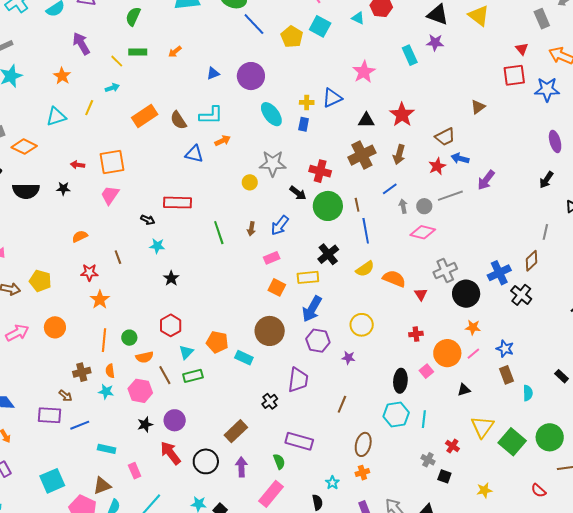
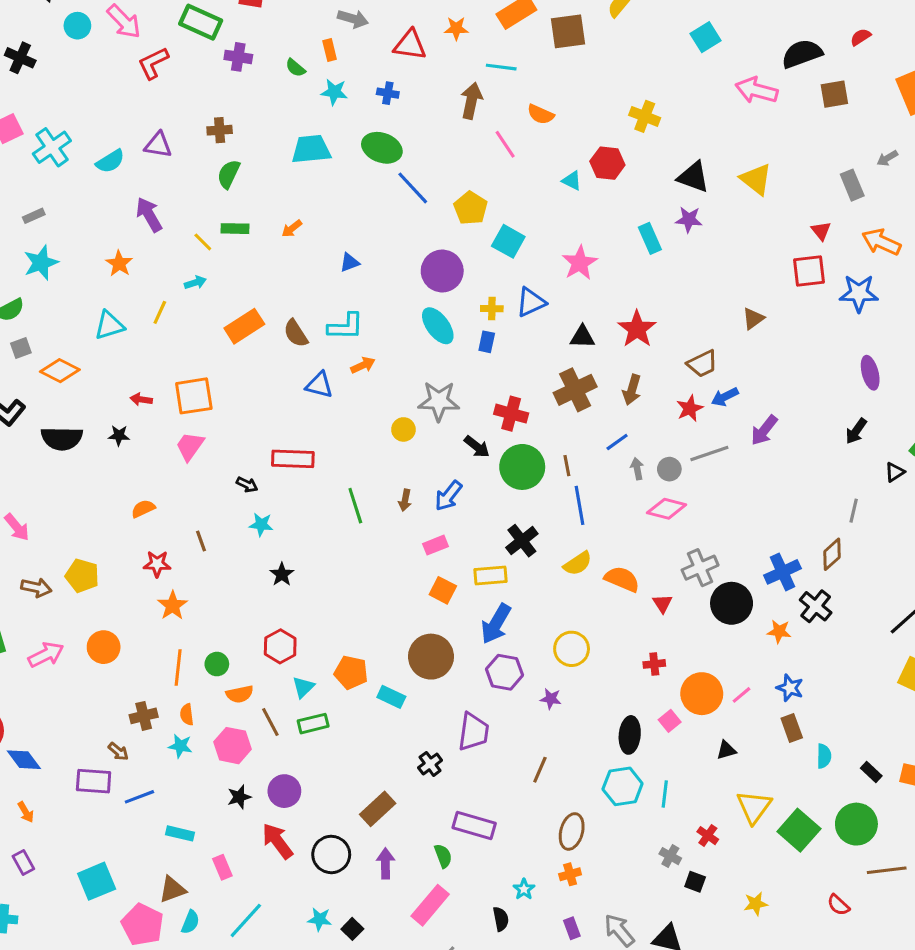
cyan square: (320, 26) -> (508, 241), moved
purple circle: (251, 76) -> (442, 271), moved
blue arrow: (460, 158) -> (725, 397), turned -42
orange star: (473, 327) -> (779, 631), moved
black rectangle: (562, 376) -> (871, 772), moved

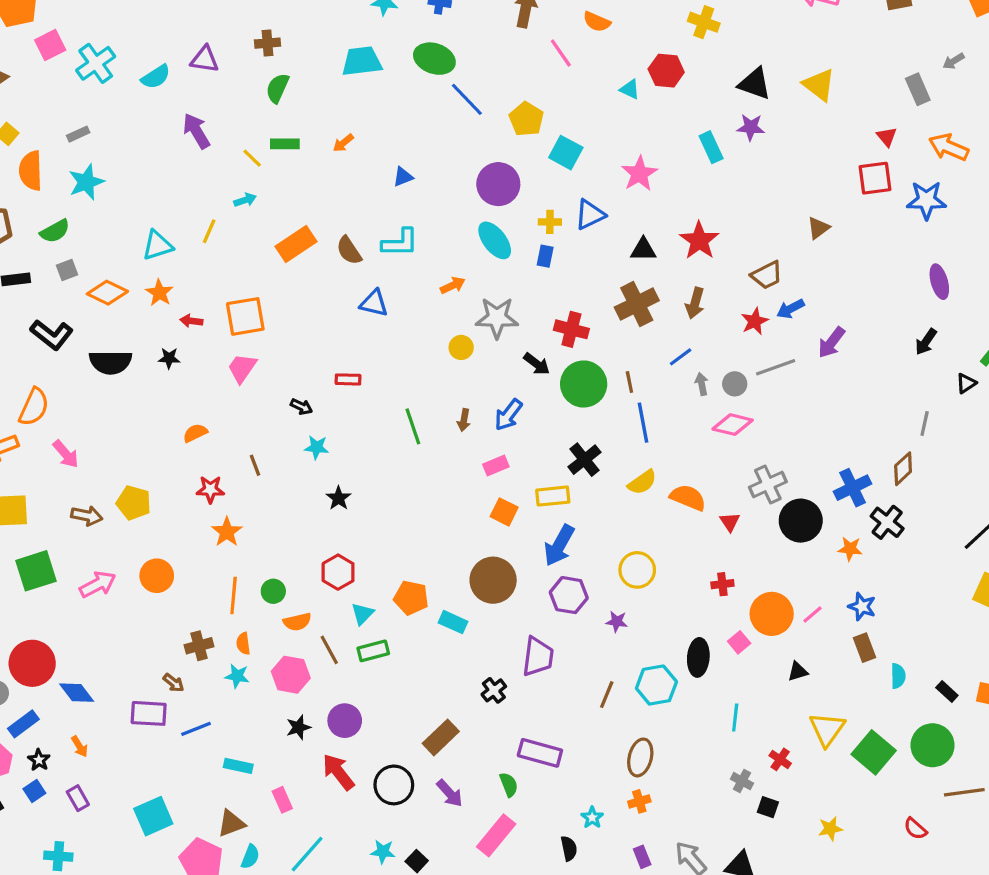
orange star: (119, 264) -> (159, 293), moved
orange arrow: (363, 365) -> (453, 285), moved
red rectangle: (293, 459) -> (348, 379), size x0.6
cyan hexagon: (623, 786) -> (656, 685), moved
purple arrow: (386, 863) -> (450, 793), turned 140

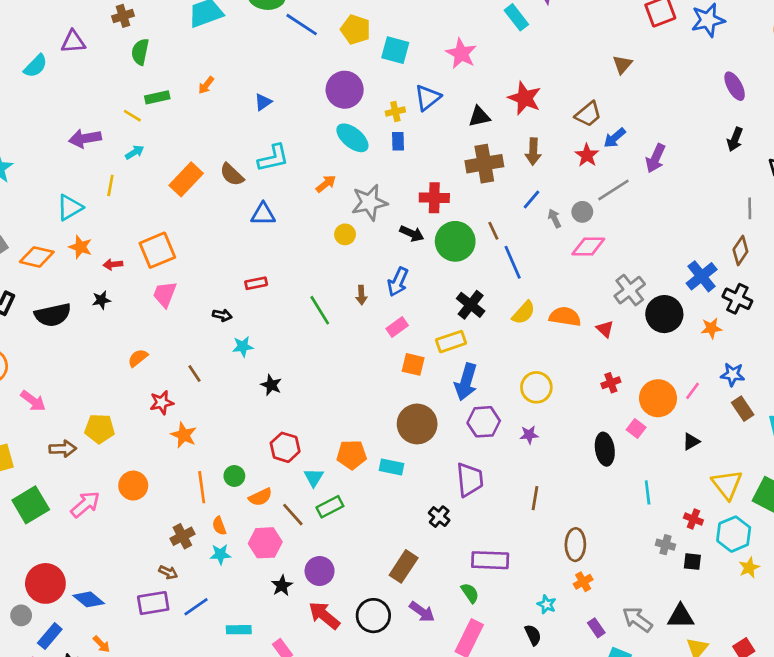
purple arrow: (196, 131) -> (85, 138), moved, turned -56
brown cross: (637, 304) -> (484, 164), turned 30
cyan hexagon: (656, 685) -> (734, 534), moved

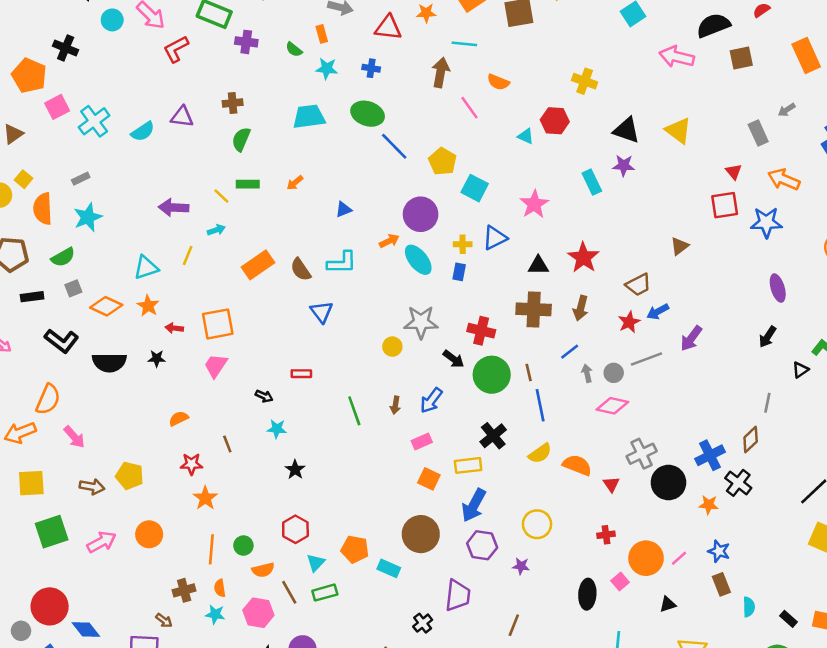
orange arrow: (326, 184) -> (389, 241), moved
blue triangle: (263, 214) -> (321, 312), turned 40

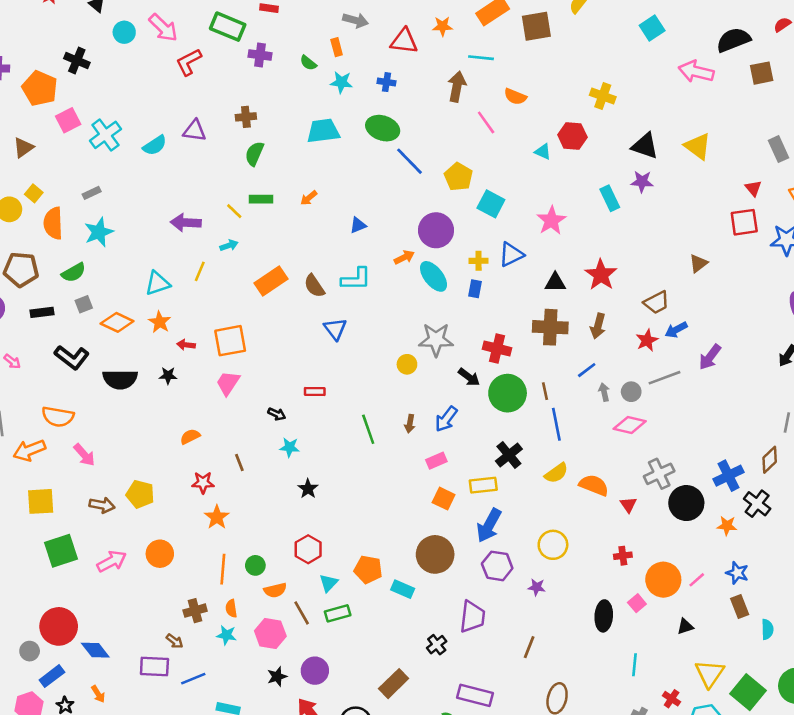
orange semicircle: (48, 399) -> (58, 417), turned 76

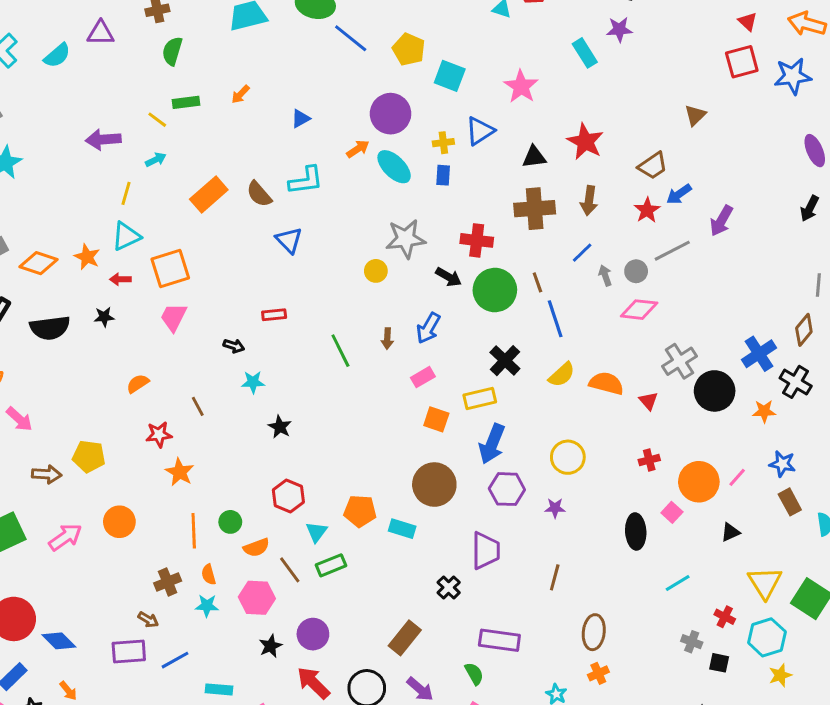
cyan triangle: (158, 283) -> (126, 236), moved
cyan line: (634, 665) -> (678, 583), turned 60

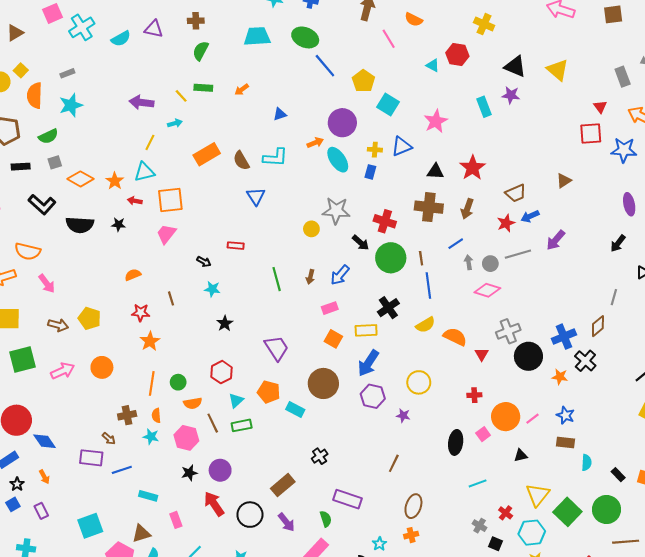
brown triangle: (695, 115) -> (564, 181), moved
brown rectangle: (790, 502) -> (565, 443), turned -66
purple trapezoid: (486, 551) -> (276, 348), moved, turned -44

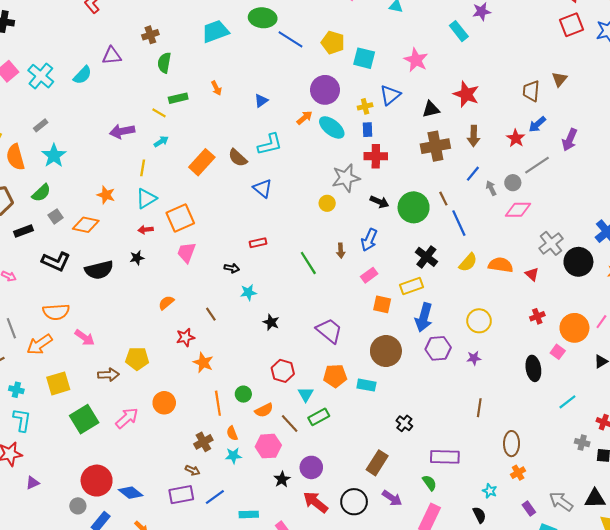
orange arrow: (242, 90) -> (216, 88), turned -64
orange star: (115, 181) -> (106, 195), moved
brown trapezoid: (516, 193) -> (531, 91), moved, turned 135
red cross: (385, 221) -> (376, 156), moved

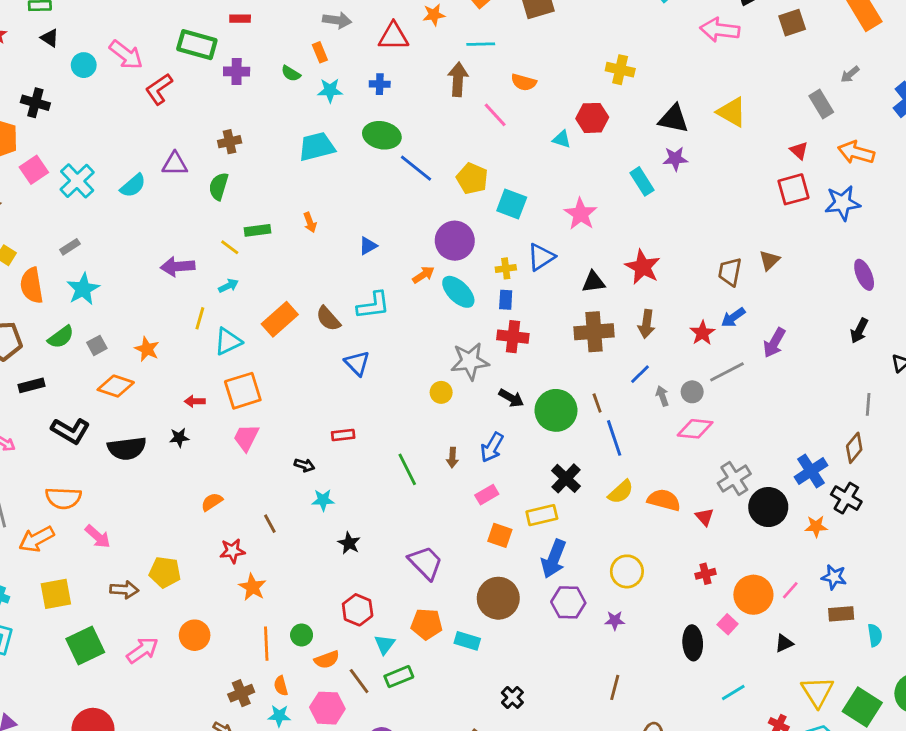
green semicircle: (164, 63) -> (219, 186), moved
cyan triangle: (146, 198) -> (228, 341), moved
gray square: (56, 216) -> (97, 345), moved

